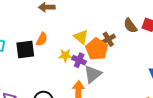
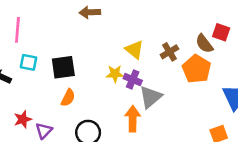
brown semicircle: (130, 26) -> (204, 44), moved
orange semicircle: (42, 39) -> (68, 98), moved
orange pentagon: (97, 49) -> (196, 69), moved

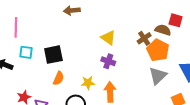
brown semicircle: (204, 44) -> (163, 30), turned 147
brown cross: (169, 52) -> (144, 38), moved
yellow star: (115, 74) -> (88, 83), moved
gray triangle: (150, 97) -> (158, 76), moved

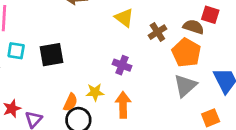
yellow triangle: (108, 38) -> (124, 18), moved
brown cross: (144, 38) -> (157, 32), moved
orange semicircle: (58, 78) -> (70, 102), moved

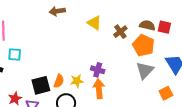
red square: (210, 15) -> (164, 27), moved
black square: (51, 55) -> (41, 85), moved
purple cross: (122, 65) -> (98, 70), moved
orange semicircle: (70, 102) -> (59, 81), moved

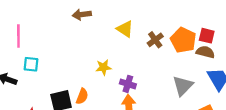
brown semicircle: (147, 25) -> (205, 52), moved
orange pentagon: (144, 45) -> (183, 40), moved
yellow star: (77, 81) -> (103, 67), moved

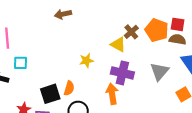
yellow triangle: (125, 29) -> (118, 44), moved
purple cross: (128, 84) -> (122, 73), moved, size x1.5

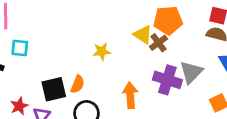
orange pentagon: (157, 30) -> (168, 20), moved, turned -30
brown cross: (131, 32) -> (159, 43), moved
purple cross: (122, 73) -> (167, 80), moved

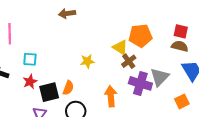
brown cross: (159, 43) -> (129, 61), moved
cyan square: (20, 48) -> (30, 59), moved
red star: (19, 106) -> (30, 82), moved

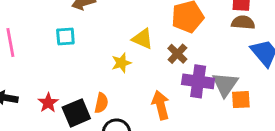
yellow triangle: (120, 47) -> (143, 39), moved
cyan square: (30, 59) -> (65, 36), moved
gray triangle: (160, 77) -> (225, 84), moved
orange square: (182, 101) -> (241, 100), moved, turned 32

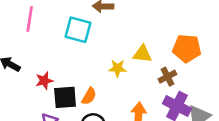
cyan square: (65, 36) -> (78, 30), size x1.5
yellow triangle: (143, 39) -> (142, 54), turned -36

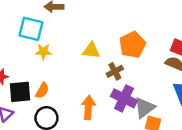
orange pentagon: (187, 48) -> (132, 45), turned -30
yellow star: (118, 68) -> (43, 52), moved

